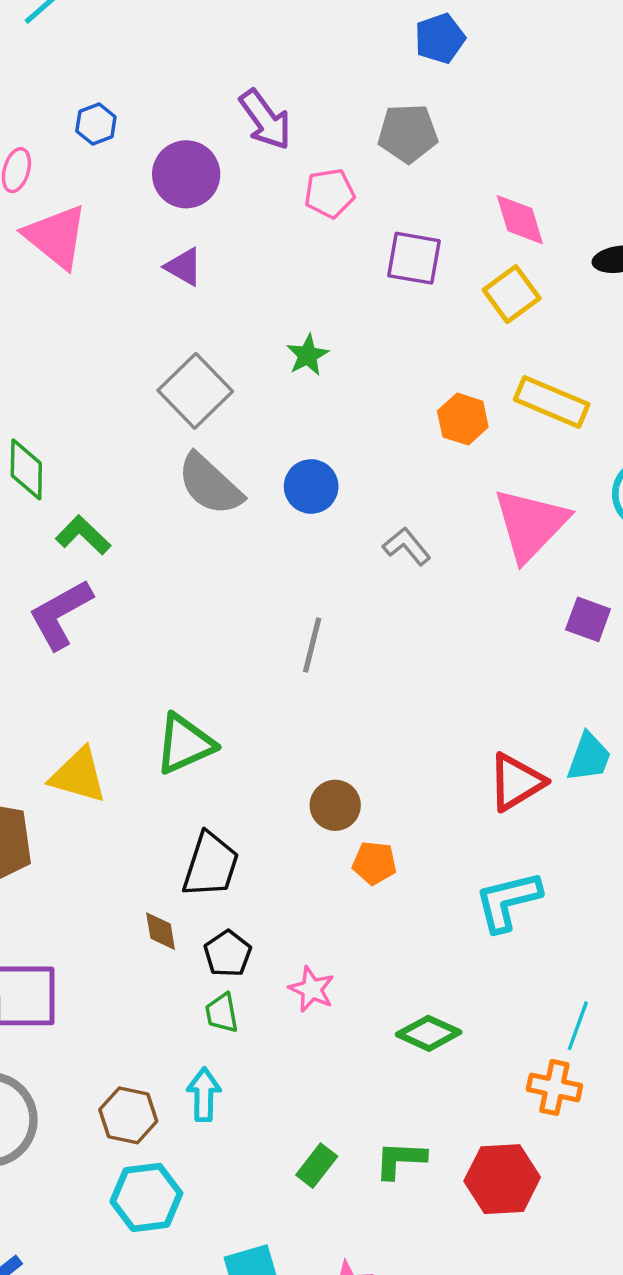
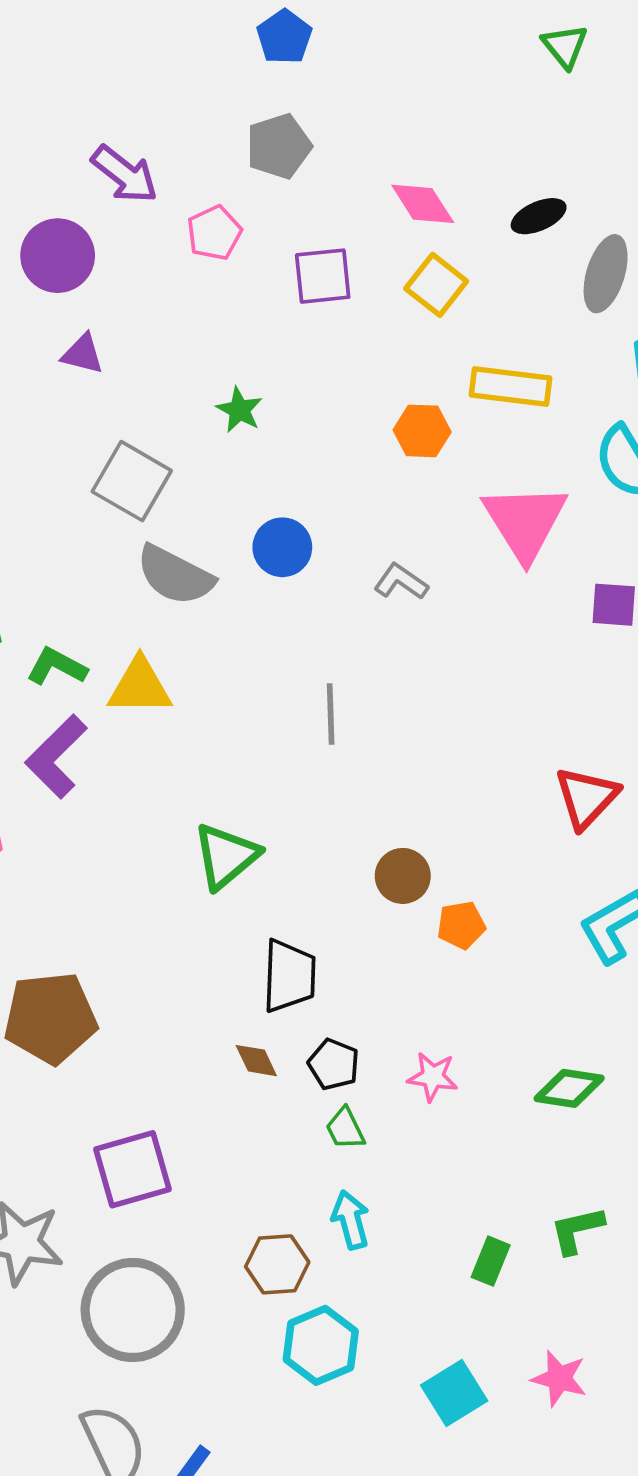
yellow triangle: (78, 775) -> (140, 686), moved

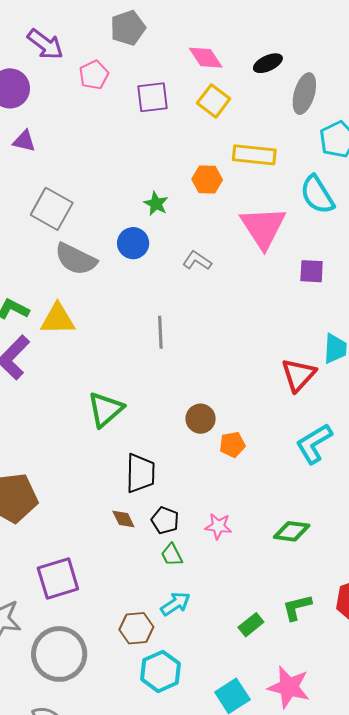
green star: (239, 410) -> (156, 204), moved
cyan arrow: (351, 1220) -> (175, 604), turned 72
green rectangle: (491, 1261) -> (251, 625), turned 30
pink star: (559, 1378) -> (289, 687), size x1.4

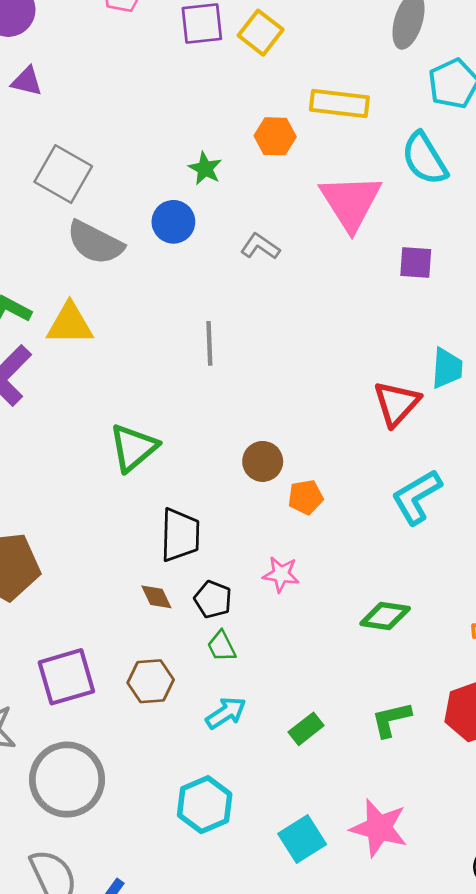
yellow square: (214, 101) -> (261, 33), moved
pink star: (218, 526) -> (281, 574), moved
green rectangle: (251, 625) -> (306, 729), moved
brown hexagon: (136, 628) -> (151, 681), moved

